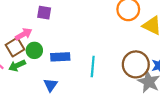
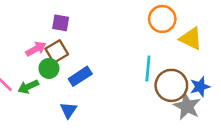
brown square: (15, 47) -> (57, 52), moved
blue rectangle: (60, 57) -> (80, 76), turned -30
cyan line: (93, 67) -> (148, 68), moved

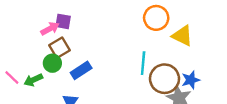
pink arrow: (36, 49) -> (50, 29), moved

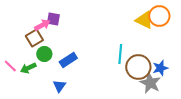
orange circle: (156, 18) -> (159, 16), moved
yellow triangle: (182, 36) -> (144, 20), moved
brown square: (60, 48) -> (34, 38), moved

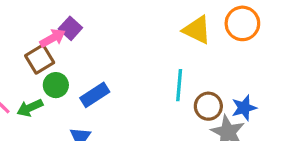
purple square: (53, 19) -> (70, 28), turned 32
yellow triangle: (144, 20) -> (197, 30), moved
brown circle: (138, 67) -> (208, 106), size x0.7

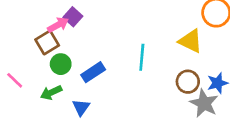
yellow triangle: (197, 30) -> (190, 41), moved
cyan line: (179, 85) -> (142, 57), moved
green arrow: (30, 108) -> (51, 92), moved

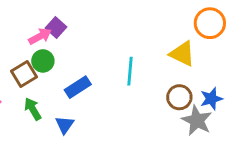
brown square: (47, 42) -> (24, 74), moved
green circle: (61, 64) -> (43, 61), moved
green arrow: (51, 92) -> (33, 109), turned 85

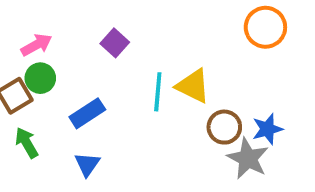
purple square: (56, 28) -> (115, 43), moved
yellow triangle: (182, 54) -> (193, 86), moved
blue triangle: (65, 125) -> (87, 164), moved

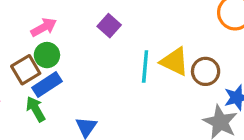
blue rectangle: (87, 113) -> (47, 84), moved
brown circle: (224, 127) -> (206, 71), moved

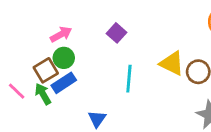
cyan line: (145, 66) -> (129, 79), moved
green arrow: (36, 109) -> (43, 94), moved

